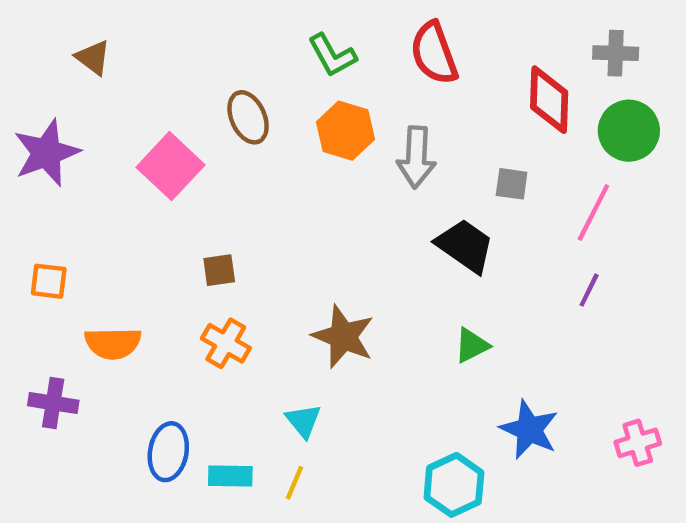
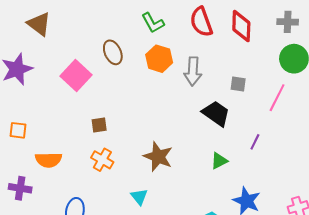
brown triangle: (93, 58) -> (39, 24), size x1.4
red diamond: (549, 100) -> (241, 26), moved
purple line: (589, 290) -> (255, 142), moved

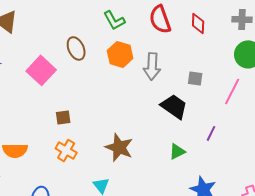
red diamond: (241, 26) -> (198, 23), size x0.7

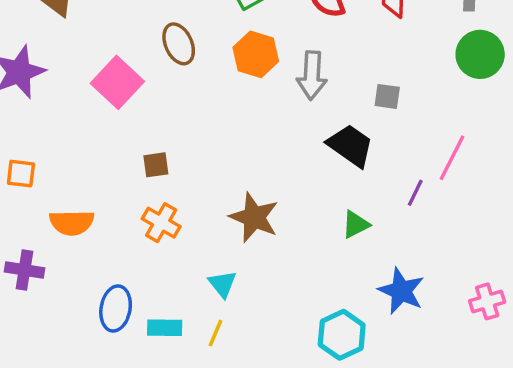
pink line: (232, 91) -> (452, 158), moved

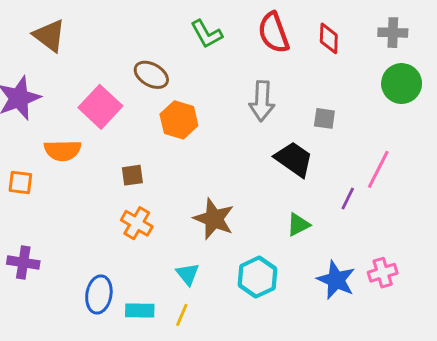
brown ellipse: (179, 44) -> (151, 75), turned -36
orange hexagon: (256, 54) -> (179, 120), moved
orange semicircle: (72, 223) -> (63, 150), moved
pink cross: (487, 301) -> (383, 273), moved
cyan hexagon: (342, 335) -> (258, 277), moved

